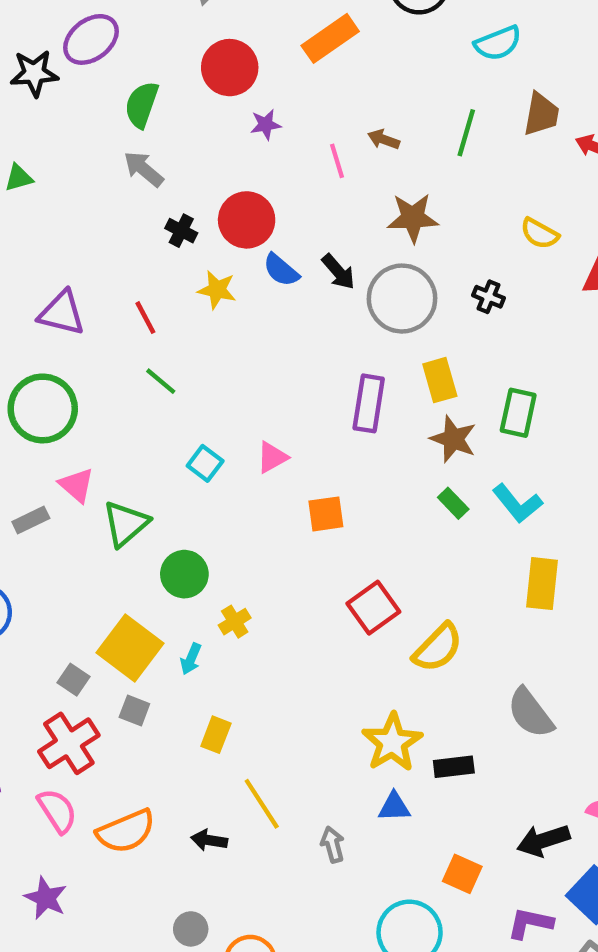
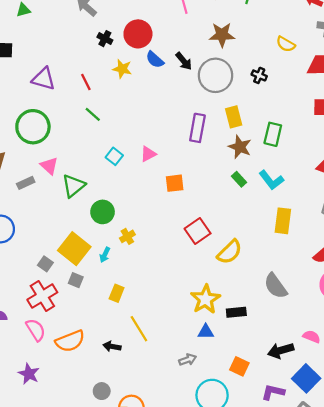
gray arrow: (333, 845) -> (188, 360), moved, turned 84

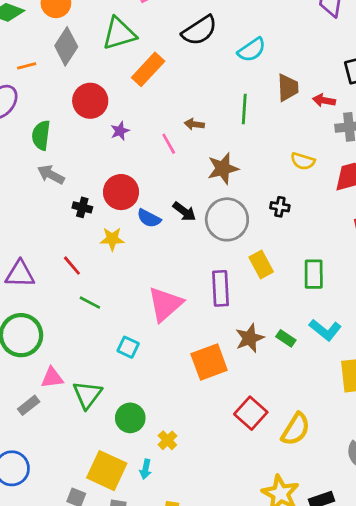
brown star: (240, 147) -> (250, 338), moved, turned -30
pink triangle: (148, 154) -> (165, 304), moved, size x1.8
pink triangle: (49, 166) -> (52, 378), turned -36
orange square: (175, 183) -> (209, 362), size x1.5

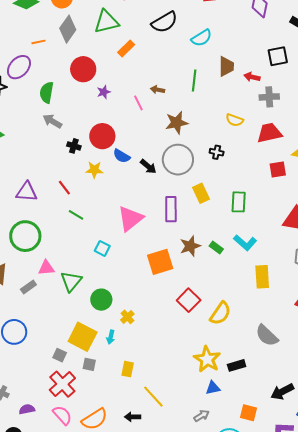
orange rectangle: (148, 69) -> (126, 49), size x0.7
black arrow: (184, 212) -> (148, 166), moved

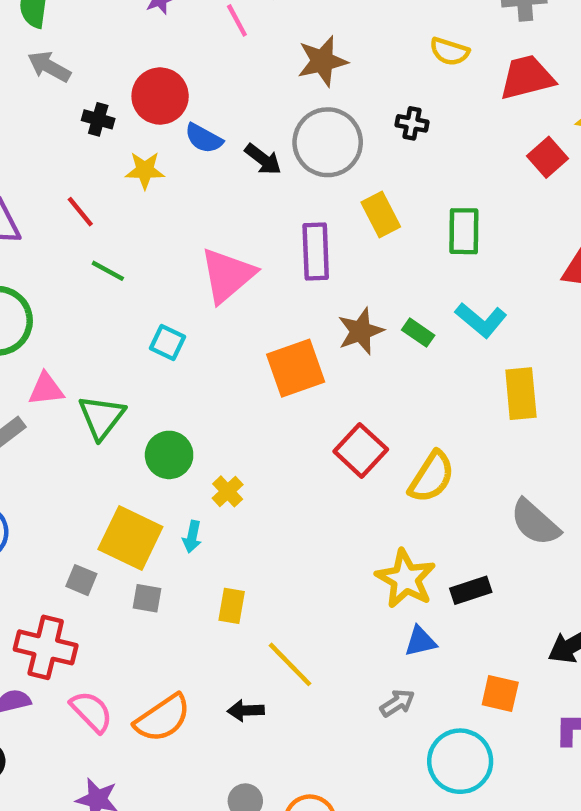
red square: (278, 170) -> (548, 157), turned -30
red cross: (62, 384) -> (46, 647), moved, turned -32

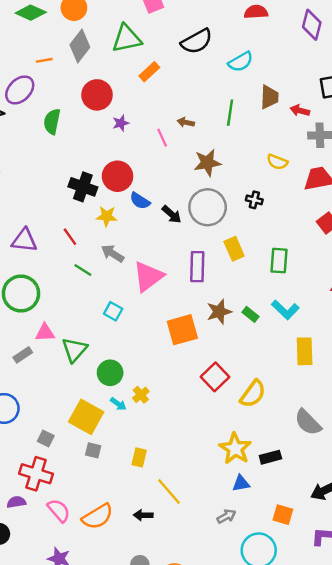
gray arrow: (49, 67) -> (113, 253), moved
black cross: (98, 119) -> (83, 187), size x1.6
cyan arrow: (192, 537) -> (118, 404), moved, turned -70
gray square: (81, 580) -> (46, 439), moved

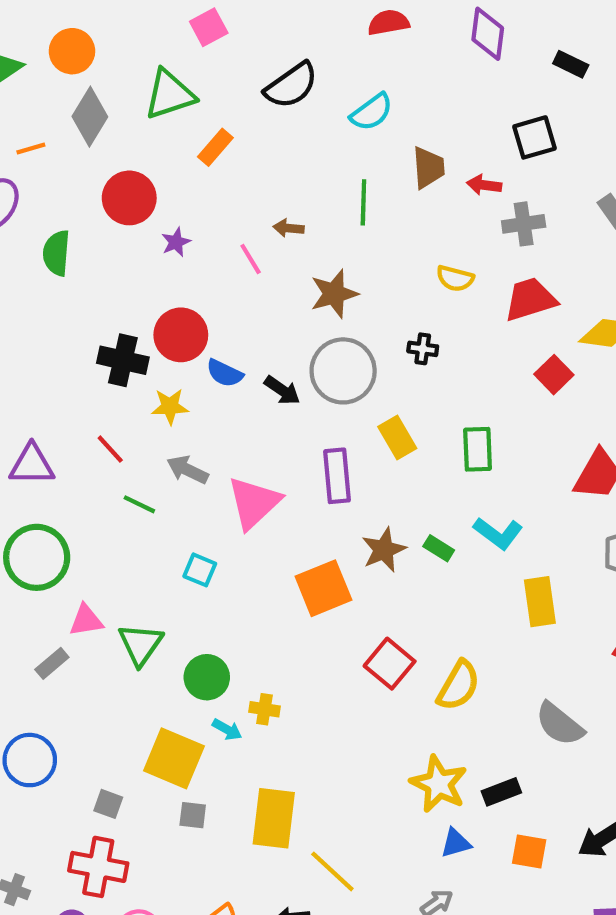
yellow cross: (141, 395) -> (264, 709), turned -35
yellow rectangle: (139, 457) -> (274, 818), size x1.8
orange square: (283, 515) -> (529, 852), moved

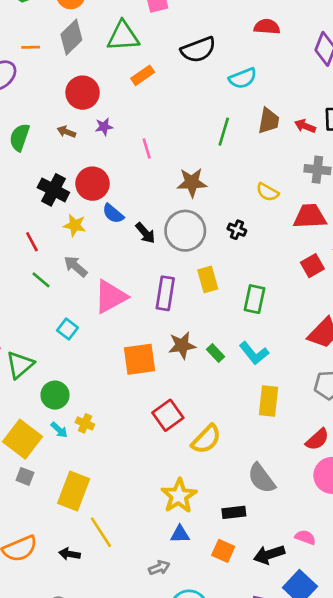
red arrow: (484, 185) -> (305, 126), moved
brown arrow: (289, 228) -> (66, 132), moved
green semicircle: (56, 253) -> (20, 137), moved
black rectangle: (501, 792) -> (234, 512), moved

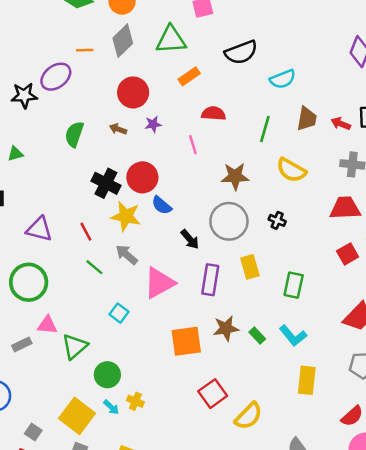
red semicircle: (267, 27) -> (213, 114), moved
yellow semicircle: (267, 192) -> (291, 170), moved, size x1.4
yellow star: (75, 225) -> (126, 216), size x1.4
black arrow: (145, 233) -> (190, 239), moved

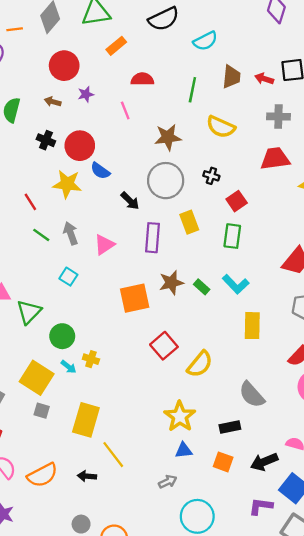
black cross: (106, 183) -> (46, 140), moved, size x0.7
red square: (348, 254) -> (237, 201), moved
gray arrow: (127, 255) -> (71, 233), moved, turned 35
pink triangle: (159, 283) -> (104, 245), size x0.7

